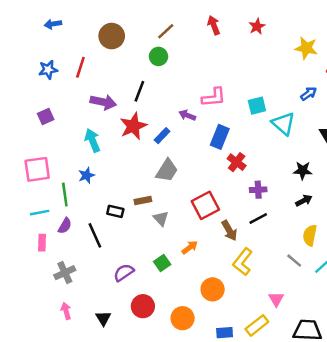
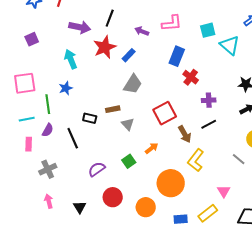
purple arrow: (187, 115) -> (142, 31), moved
orange circle: (213, 289) -> (171, 183), size x1.4

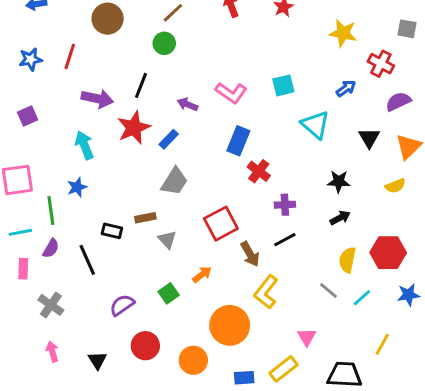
pink L-shape: (172, 23) -> (231, 93), turned 40
cyan square: (208, 30) -> (283, 85), moved
gray cross: (48, 169) -> (51, 305), turned -30

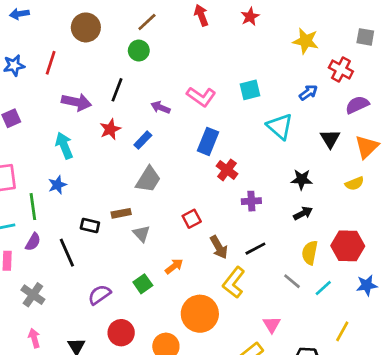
red star: (134, 128) -> (110, 129), size x0.7
red square: (221, 224) -> (192, 219), size x0.6
black line: (285, 240) -> (255, 249), moved

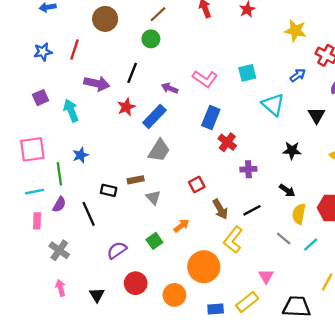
blue rectangle: (143, 140) -> (154, 116), size x1.5
cyan arrow: (64, 145) -> (71, 111), moved
black arrow: (303, 213) -> (287, 190), moved, turned 63

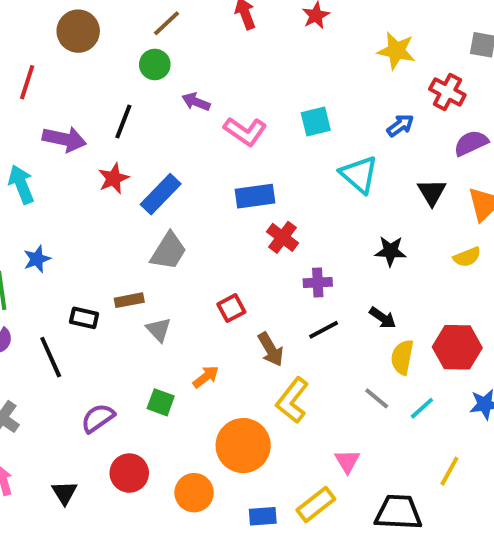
purple arrow: (170, 88) -> (196, 102), moved
blue rectangle: (211, 118) -> (255, 196), turned 60
black line: (252, 210) -> (324, 330), moved
green square: (154, 241) -> (161, 402), turned -35

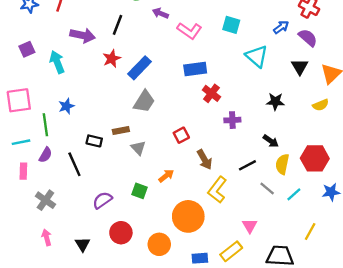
cyan square: (316, 121) -> (231, 25), turned 30
purple semicircle: (471, 143) -> (308, 38), moved, turned 66
black line: (324, 330) -> (247, 165), moved

